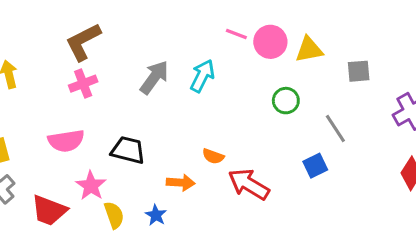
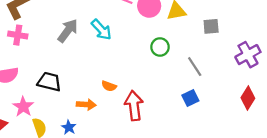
cyan arrow: (202, 76) -> (101, 30), turned 110
pink cross: (83, 84) -> (18, 35), turned 30
blue square: (315, 166) -> (190, 98), moved
red arrow: (249, 184) -> (134, 106), turned 52

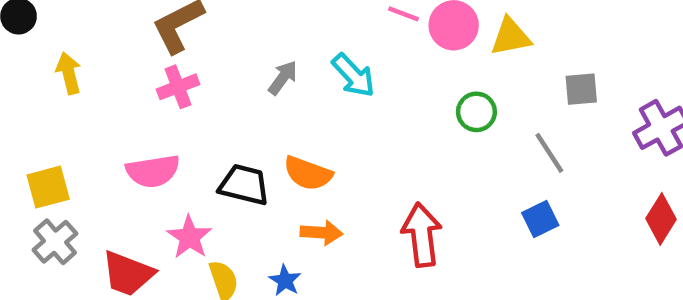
gray square: (211, 26) -> (581, 89), moved
gray arrow: (68, 31) -> (283, 78), size x0.7
pink cross: (18, 35) -> (178, 87), turned -30
orange semicircle: (109, 86) -> (308, 173), moved, size x1.5

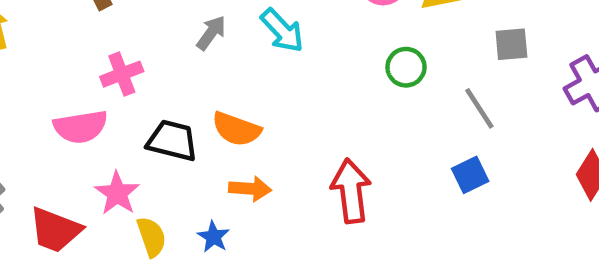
pink cross: (178, 87) -> (122, 74), moved

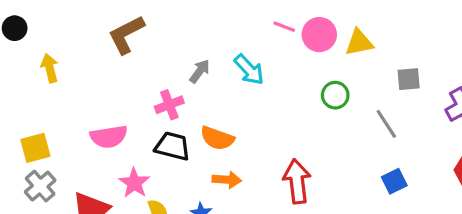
pink cross: (122, 74) -> (169, 105), moved
blue square: (470, 175) -> (394, 181), moved

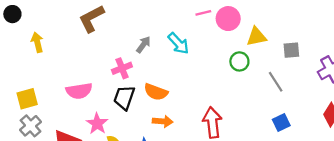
pink line: (284, 27) -> (203, 13), turned -35
yellow triangle: (359, 43) -> (256, 37), moved
black trapezoid: (173, 146) -> (124, 98), turned -85

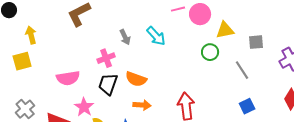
gray arrow: (143, 45) -> (125, 37), turned 119
yellow square: (27, 99) -> (22, 61), moved

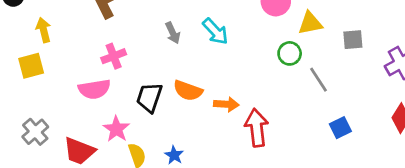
pink cross: (106, 58) -> (114, 56), moved
gray line: (242, 70) -> (318, 80), moved
orange arrow: (142, 105) -> (226, 104), moved

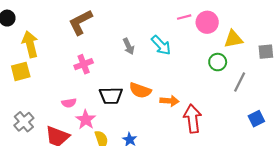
yellow arrow: (44, 30) -> (30, 44), size x1.4
gray line: (318, 80) -> (240, 82), turned 60
pink semicircle: (94, 89) -> (69, 103), moved, size x0.6
black trapezoid: (149, 97) -> (111, 96), turned -110

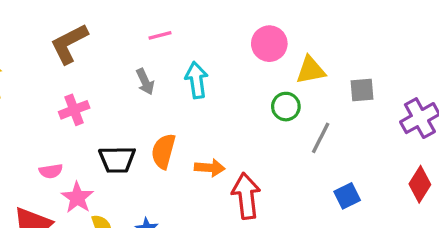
pink line: (184, 17) -> (160, 35), moved
cyan arrow: (161, 45) -> (196, 80), turned -145
orange semicircle: (140, 90) -> (163, 151), turned 85

